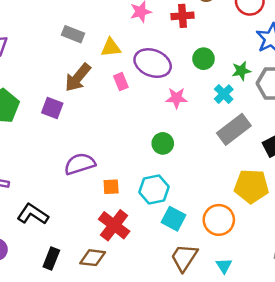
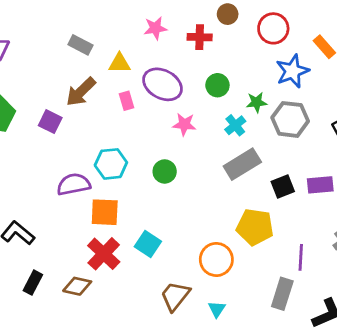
orange square: (111, 187) -> (105, 212), size x1.6
cyan hexagon: (154, 189) -> (111, 164), moved
cyan square: (174, 219) -> (148, 244), moved

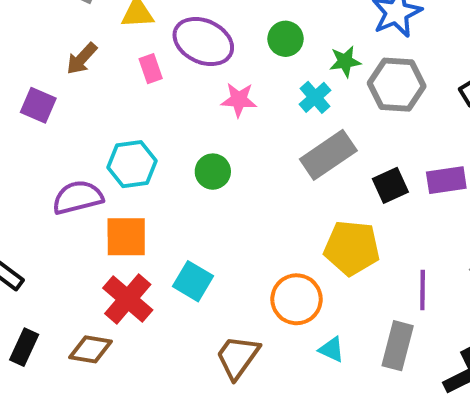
brown arrow: (81, 92) -> (82, 59), size x0.7
cyan triangle: (217, 309) -> (332, 349), moved, turned -36

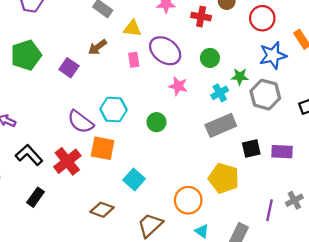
purple semicircle: (78, 197) -> (81, 122), turned -140
purple line: (423, 290) -> (270, 210), moved
red cross: (128, 299) -> (67, 161), moved
brown diamond: (90, 349) -> (102, 210), moved

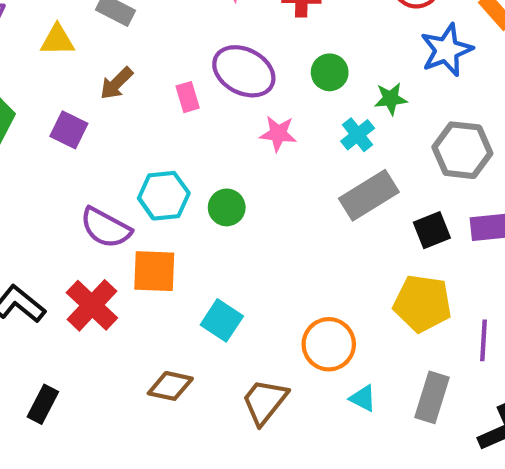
yellow triangle: (132, 28) -> (57, 40), moved
gray hexagon: (265, 95) -> (462, 150), moved
green circle: (156, 122) -> (227, 207), moved
yellow pentagon: (224, 178) -> (422, 303), moved
black rectangle: (36, 197) -> (43, 404), moved

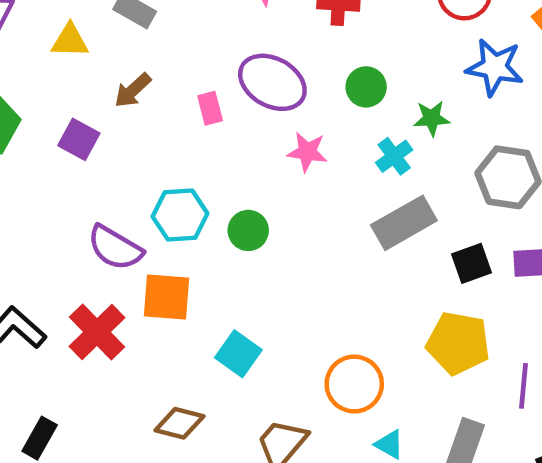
blue star: (446, 50) -> (495, 67), turned 30

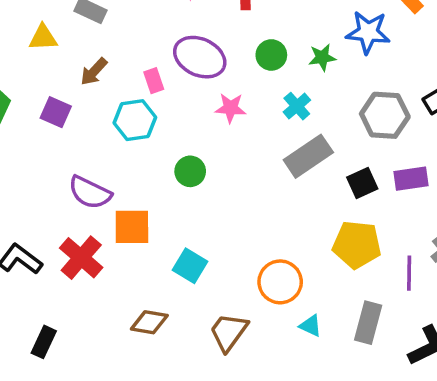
green star: (432, 118) -> (322, 57), moved
cyan hexagon: (180, 215) -> (135, 120), moved

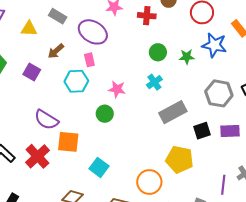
purple ellipse: (200, 57) -> (93, 32), moved
cyan cross: (297, 106) -> (154, 82), moved
pink star: (230, 108) -> (117, 89), moved
yellow pentagon: (357, 245) -> (180, 160), moved

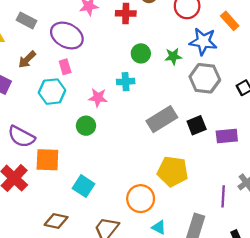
cyan cross: (154, 82) -> (126, 82), moved, turned 35
gray hexagon: (219, 93) -> (205, 78), moved
black square: (202, 131) -> (197, 125), moved

